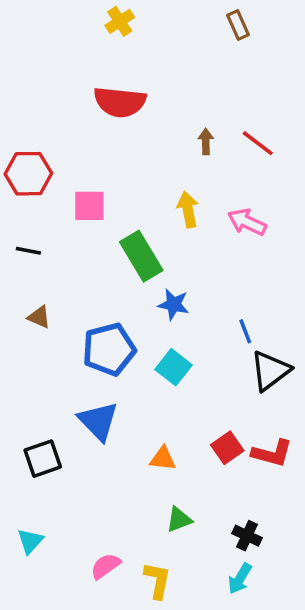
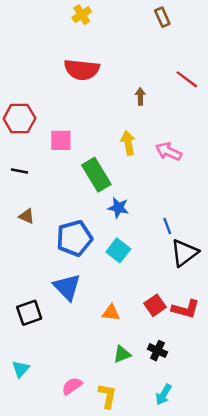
red line: (258, 143) -> (187, 79), moved
black cross: (247, 536) -> (157, 351), moved

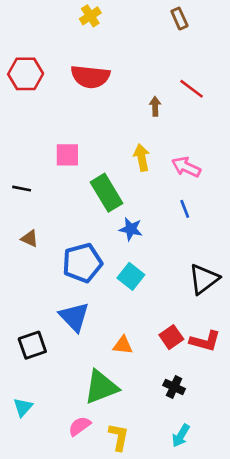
red line: (187, 79) -> (192, 89), moved
red hexagon: (19, 118) -> (26, 74), moved
blue line: (167, 226) -> (185, 209), moved
green triangle: (122, 354) -> (101, 387), moved, size x1.8

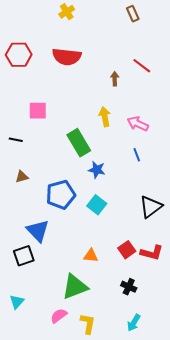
pink square: (67, 155) -> (38, 111), moved
brown triangle: (30, 239) -> (22, 177), turned -40
blue triangle: (74, 317) -> (38, 231), moved

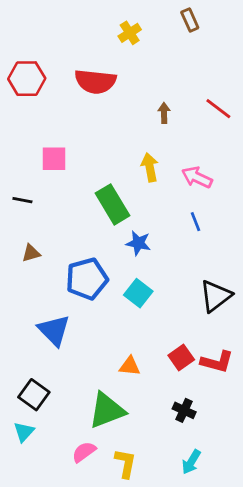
yellow cross: (67, 12) -> (130, 33), moved
red line: (142, 66) -> (218, 109), moved
black square: (24, 256) -> (34, 395), moved, turned -35

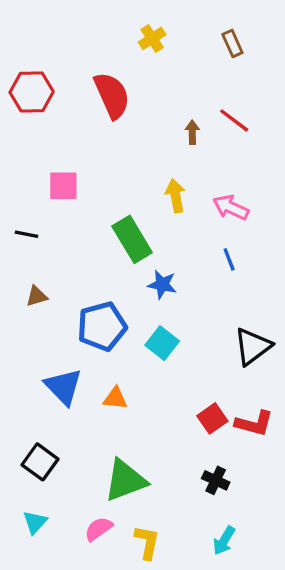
brown rectangle: (190, 20) -> (232, 43), moved
red semicircle: (95, 81) -> (112, 95), turned -120
red line: (218, 109) -> (234, 120), moved
orange triangle: (130, 366) -> (115, 398), moved
cyan triangle: (24, 432) -> (35, 522), moved

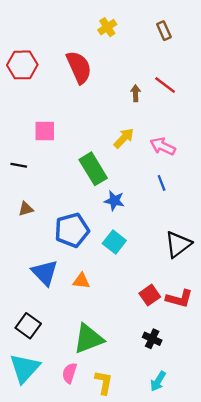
yellow arrow: (176, 196) -> (124, 138), turned 55
cyan triangle: (35, 522) -> (25, 368), size x1.8
pink semicircle: (99, 529) -> (70, 373), turned -36

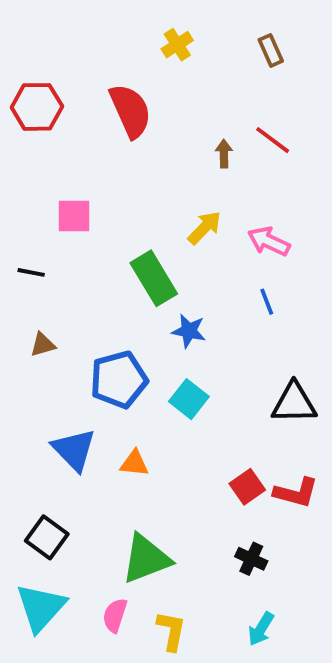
black triangle: (178, 244) -> (294, 403), turned 36

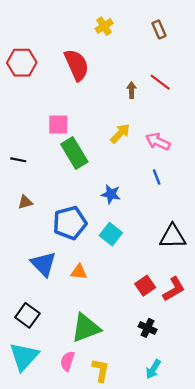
pink square: (74, 216) -> (58, 124), moved
green rectangle: (154, 278) -> (74, 153), moved
red L-shape: (296, 493) -> (174, 289), turned -45

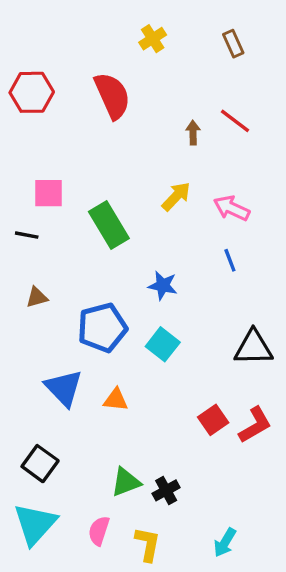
pink square: (58, 124) -> (48, 193), moved
green triangle: (86, 328) -> (126, 482), size x0.7
black cross: (148, 328) -> (166, 490), moved, turned 36

